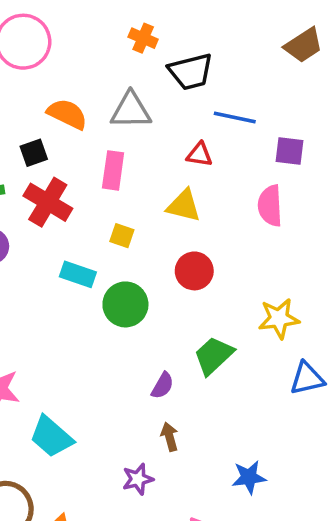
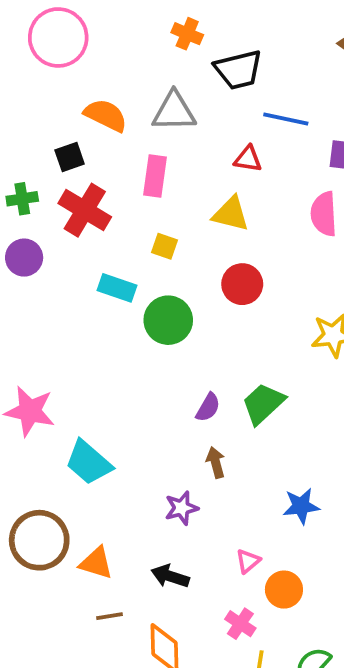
green trapezoid: (214, 356) -> (263, 404), moved

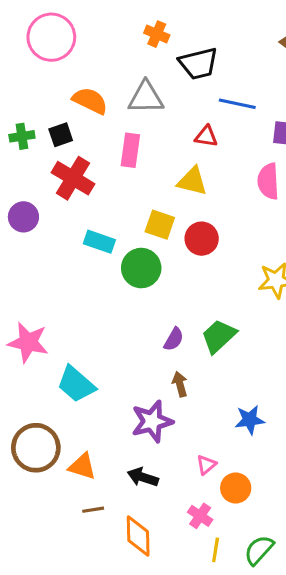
green cross: (22, 199) -> (22, 136), moved
yellow square: (164, 246) -> (160, 225), moved, size x1.4
purple star: (182, 508) -> (152, 421), size x1.5

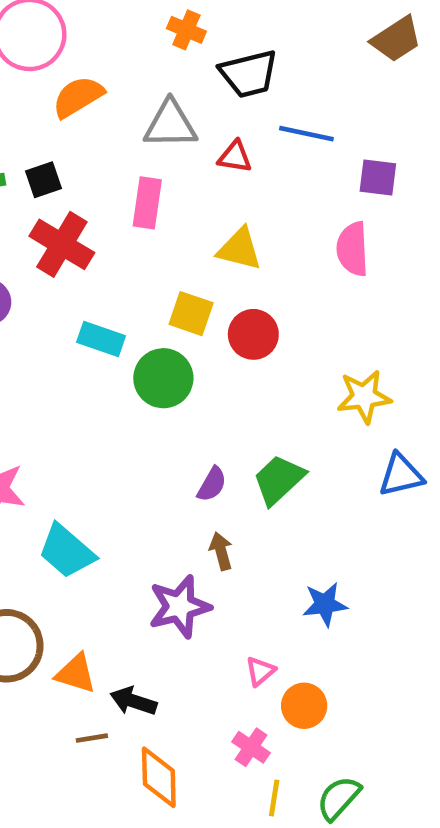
orange semicircle: (90, 101) -> (78, 97), moved, turned -57
red triangle: (206, 136) -> (235, 157), moved
black arrow: (143, 477) -> (133, 701), moved

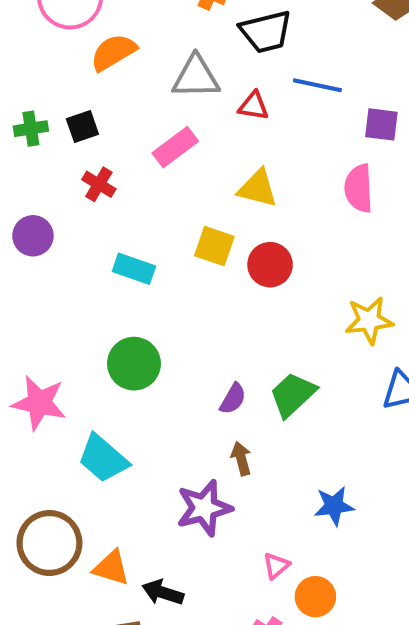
pink rectangle: (147, 203) -> (175, 147), turned 45
red cross: (62, 244) -> (99, 184), size x0.6
green circle: (163, 378) -> (134, 364), moved

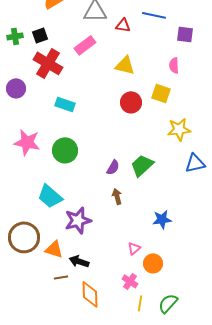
red cross: (99, 184) -> (48, 63), size x1.8
pink semicircle: (359, 188) -> (174, 65), size x0.7
yellow square: (214, 246) -> (161, 93), moved
pink star: (39, 403) -> (27, 142), moved
purple star: (204, 508) -> (78, 220), moved

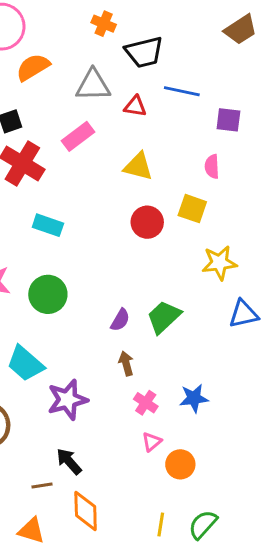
orange triangle: (54, 249) -> (31, 531), moved
black arrow: (79, 261) -> (69, 461), turned 30
pink cross: (130, 281) -> (146, 403), moved

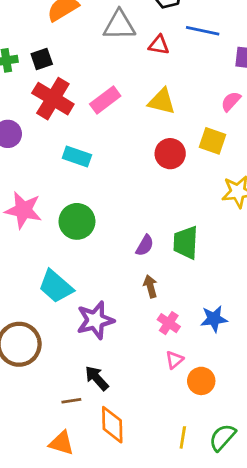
pink rectangle: (78, 136) -> (105, 100), moved
pink semicircle: (212, 166) -> (231, 101), turned 45
green trapezoid: (164, 317) -> (186, 243), turned -44

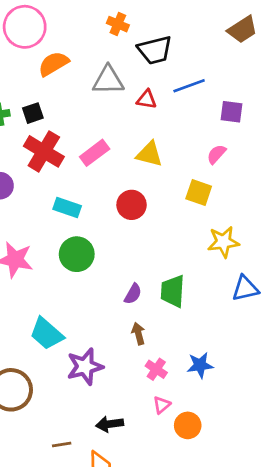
blue line: (203, 31) -> (189, 86), turned -32
red circle: (170, 154) -> (132, 205), moved
green circle: (77, 221) -> (77, 254), moved
black arrow: (97, 378) -> (110, 424), moved, turned -56

